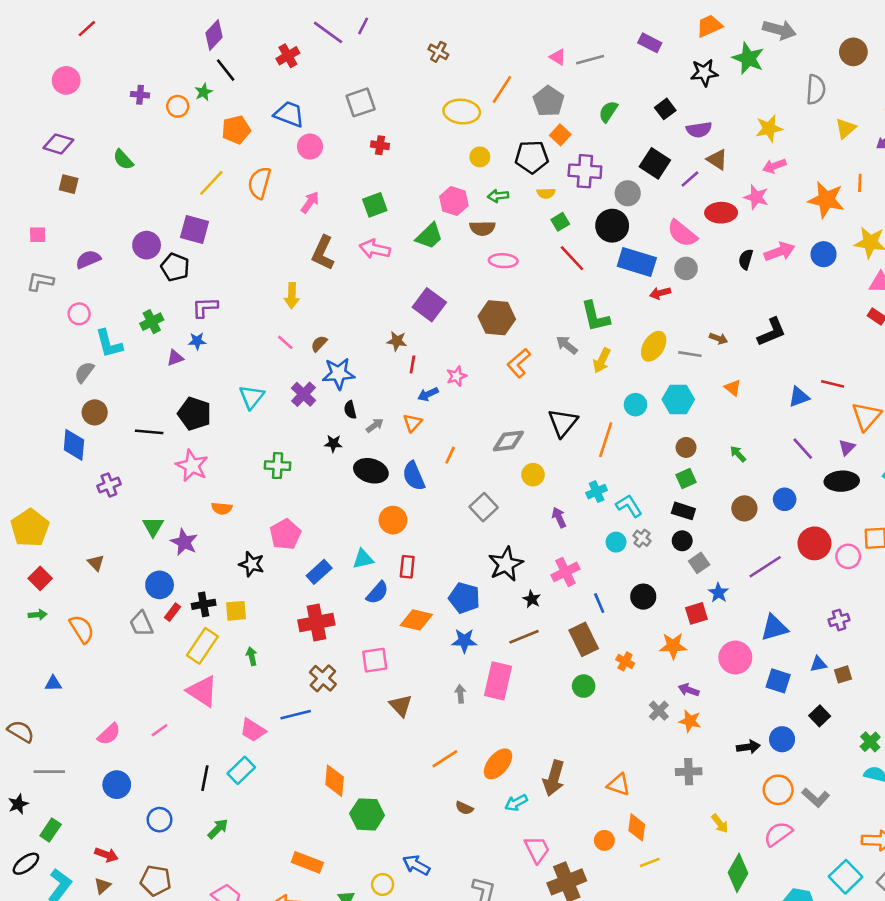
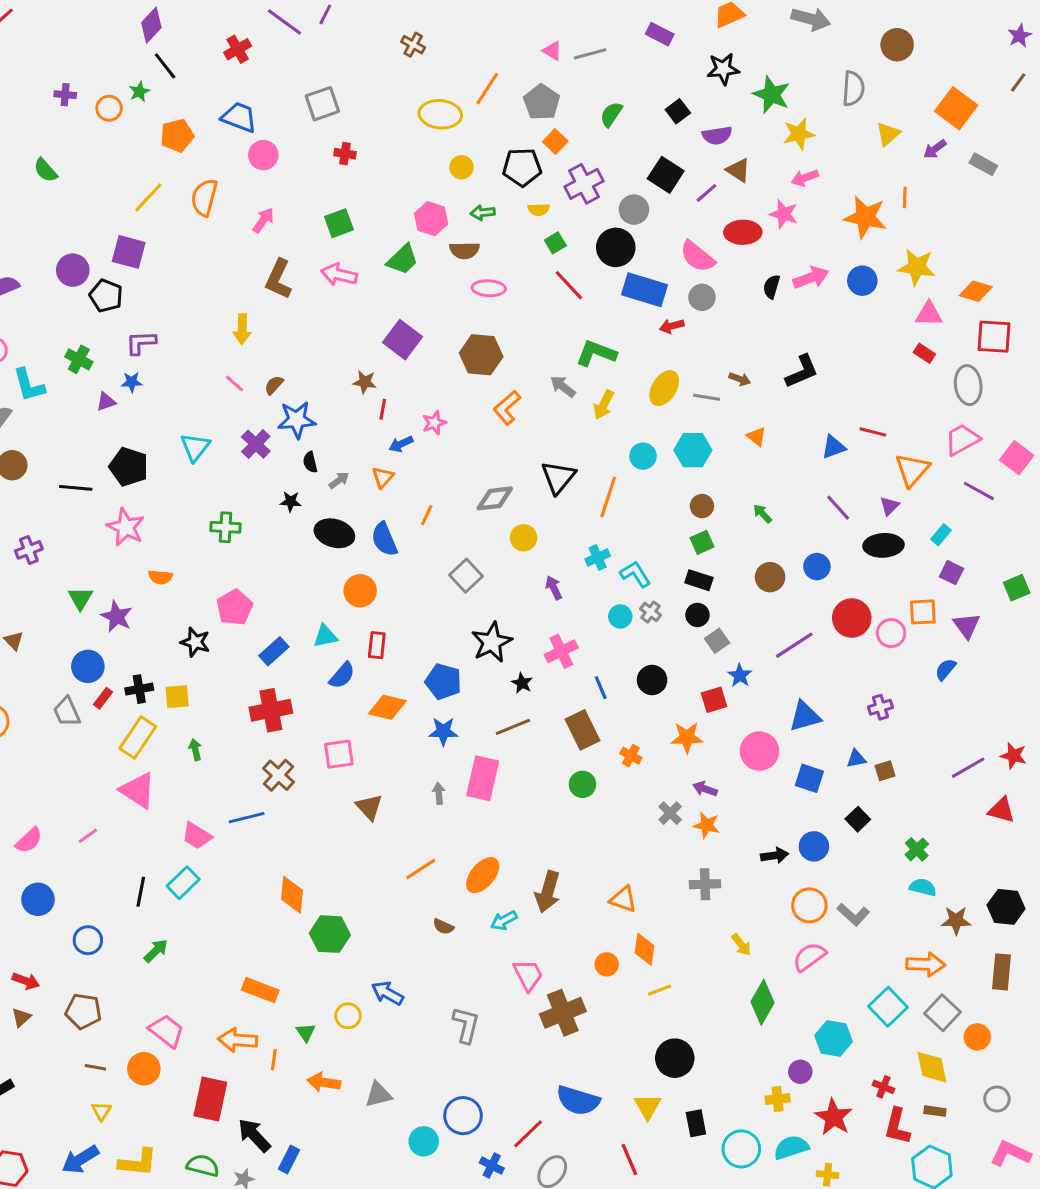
green star: (748, 58) -> (772, 95), moved
purple cross: (585, 171) -> (584, 184), turned -32
green L-shape: (595, 316) -> (596, 353), turned 124
green cross: (152, 322) -> (79, 359), turned -35

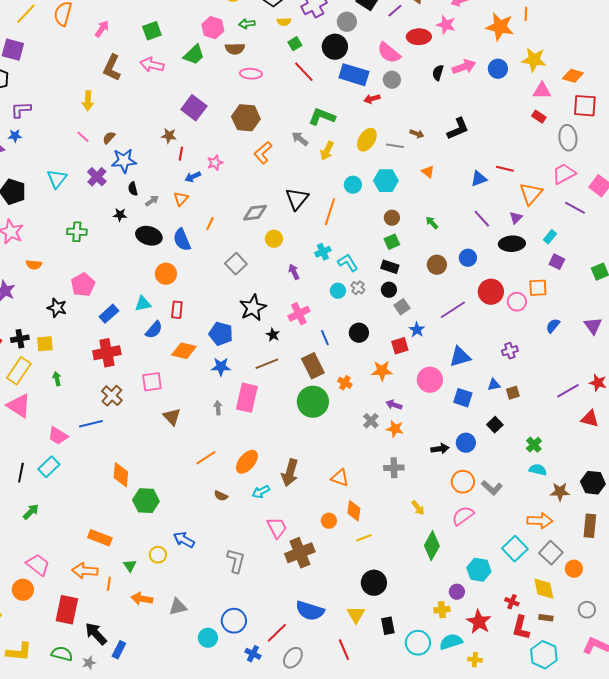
purple triangle: (967, 626) -> (593, 326), moved
green circle: (582, 784) -> (313, 402), size x1.8

